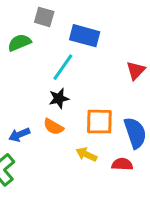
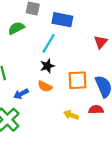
yellow arrow: (86, 154) -> (71, 115), moved

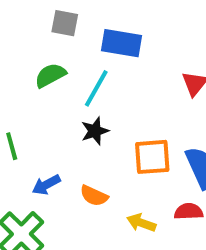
green semicircle: (16, 28) -> (50, 75), moved
orange semicircle: (45, 86) -> (94, 196), moved

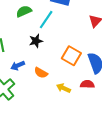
black star: (95, 131) -> (36, 41), moved
orange square: (152, 157) -> (71, 56), turned 30

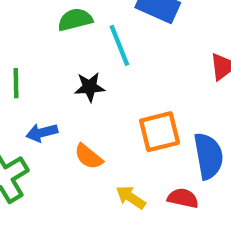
cyan line: (46, 20) -> (119, 45), turned -66
orange square: (71, 56) -> (160, 132), turned 36

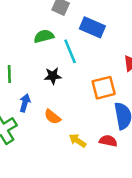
orange square: (160, 132) -> (104, 88), moved
blue arrow: (42, 133) -> (25, 103), turned 120

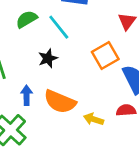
orange semicircle: (52, 117) -> (60, 102), size x1.6

